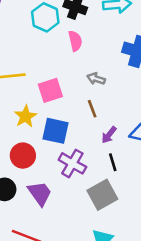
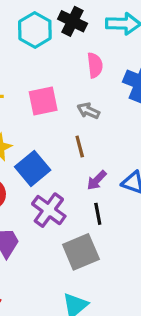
pink semicircle: (75, 41) -> (95, 65), moved
pink square: (50, 90) -> (43, 101), moved
blue square: (56, 131) -> (33, 168), turned 32

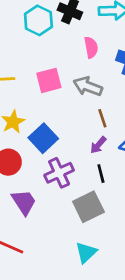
gray arrow: (88, 111) -> (88, 86), size x1.5
brown line: (80, 146) -> (102, 118), moved
purple cross: (49, 210) -> (59, 173), turned 32

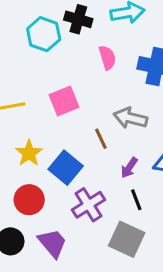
gray arrow: (88, 86) -> (130, 118), moved
brown line: (102, 118) -> (101, 139), moved
gray square: (88, 207) -> (127, 239), turned -32

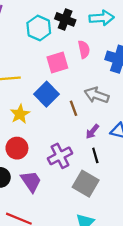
pink square: (64, 101) -> (57, 62), moved
blue square: (66, 168) -> (46, 94), moved

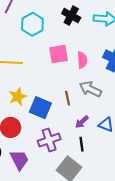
cyan hexagon: (39, 28) -> (32, 24), moved
pink semicircle: (84, 49) -> (82, 60), moved
blue square: (46, 94) -> (40, 108), moved, turned -30

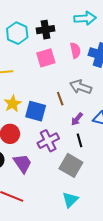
black cross: (71, 16) -> (45, 30), moved, turned -30
pink semicircle: (82, 60) -> (75, 50), moved

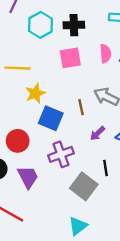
yellow star: (13, 104) -> (35, 93), moved
black line: (80, 140) -> (106, 168), moved

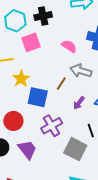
pink semicircle: (106, 53) -> (69, 46), moved, turned -42
pink square: (70, 58) -> (31, 42), moved
brown line: (81, 107) -> (61, 83), turned 56

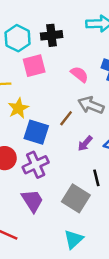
purple cross: (52, 126) -> (36, 165), moved
purple trapezoid: (27, 150) -> (32, 201), moved

